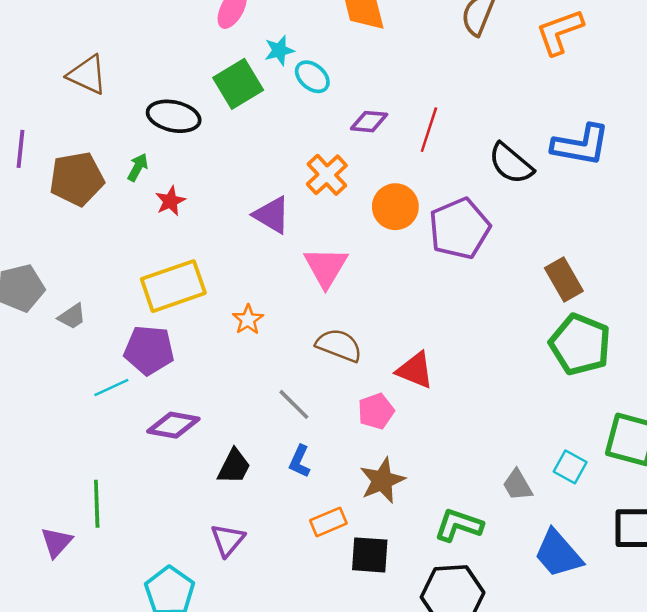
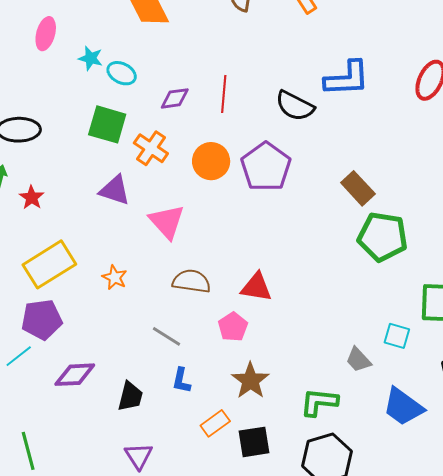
cyan star: (279, 50) -> (91, 58), turned -30
green square: (238, 84) -> (107, 124), moved, turned -30

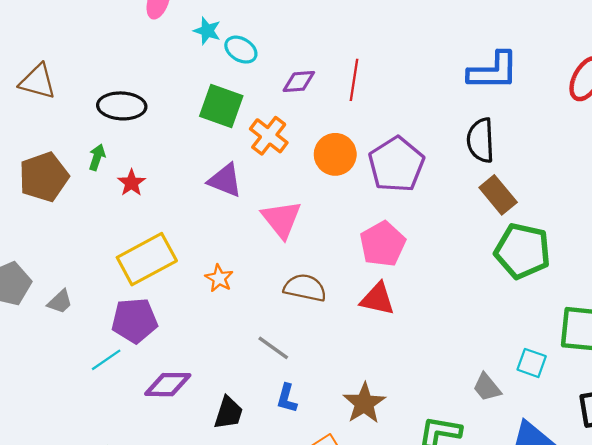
black semicircle: (295, 106) -> (481, 140), moved, turned 57
pink pentagon: (233, 327) -> (383, 244), moved, size x1.4

